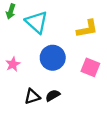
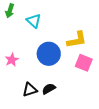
cyan triangle: (37, 22) -> (34, 21), size x0.7
yellow L-shape: (87, 29) -> (77, 40), moved

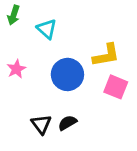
pink star: (12, 60) -> (16, 69), moved
black triangle: (30, 90) -> (41, 124), turned -49

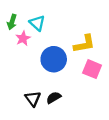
green arrow: (14, 15) -> (12, 22), moved
pink star: (16, 69) -> (23, 38), moved

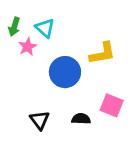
pink square: (92, 69) -> (112, 105), moved
black semicircle: (54, 98) -> (81, 119), moved, turned 32

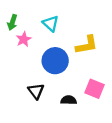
cyan triangle: (45, 28) -> (51, 24), moved
black triangle: (40, 120) -> (36, 91), moved

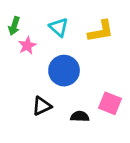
yellow L-shape: (87, 45) -> (101, 31), moved
black triangle: (36, 91) -> (42, 106), turned 42

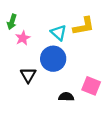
cyan triangle: (59, 27) -> (59, 33), moved
black triangle: (42, 106) -> (28, 75), moved, turned -35

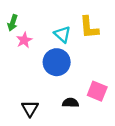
yellow L-shape: (84, 26) -> (89, 27), turned 95
black triangle: (28, 75) -> (30, 108), moved

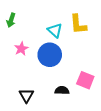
pink star: (24, 40) -> (21, 49), moved

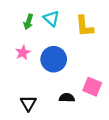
green arrow: (11, 20) -> (28, 22), moved
cyan triangle: (55, 30) -> (51, 18), moved

